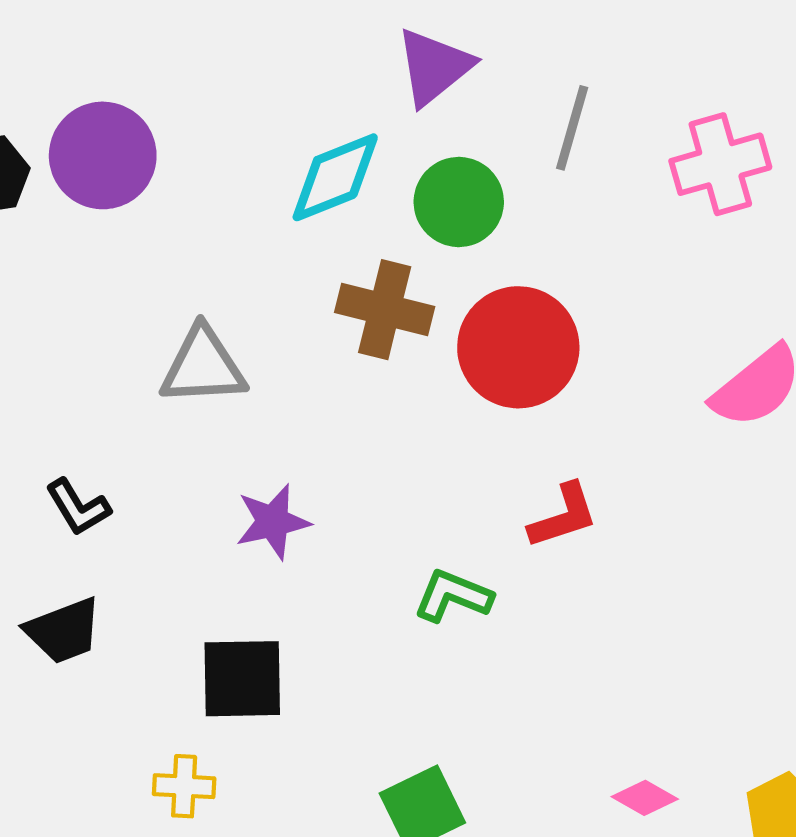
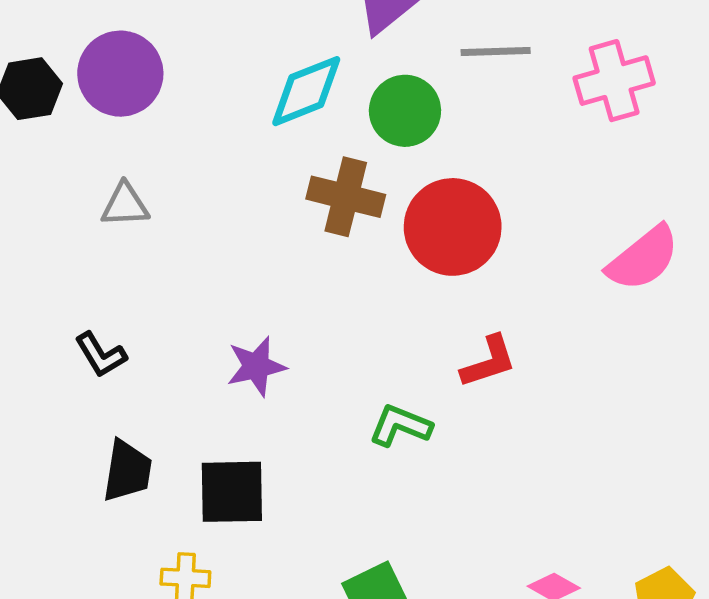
gray line: (572, 128) -> (496, 52), turned 72
gray triangle: (203, 366) -> (125, 205), moved, size x0.7
black trapezoid: (63, 631) -> (127, 471), moved, turned -60

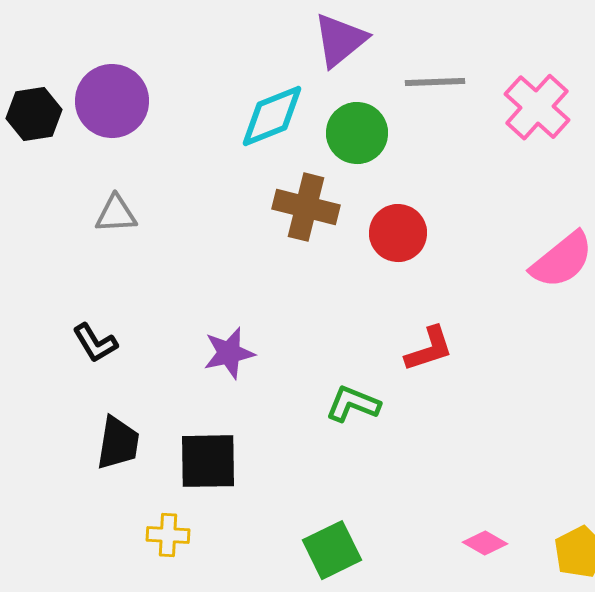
pink cross: (614, 81) -> (537, 107), turned -32
red circle: (453, 227) -> (398, 233), size x0.7

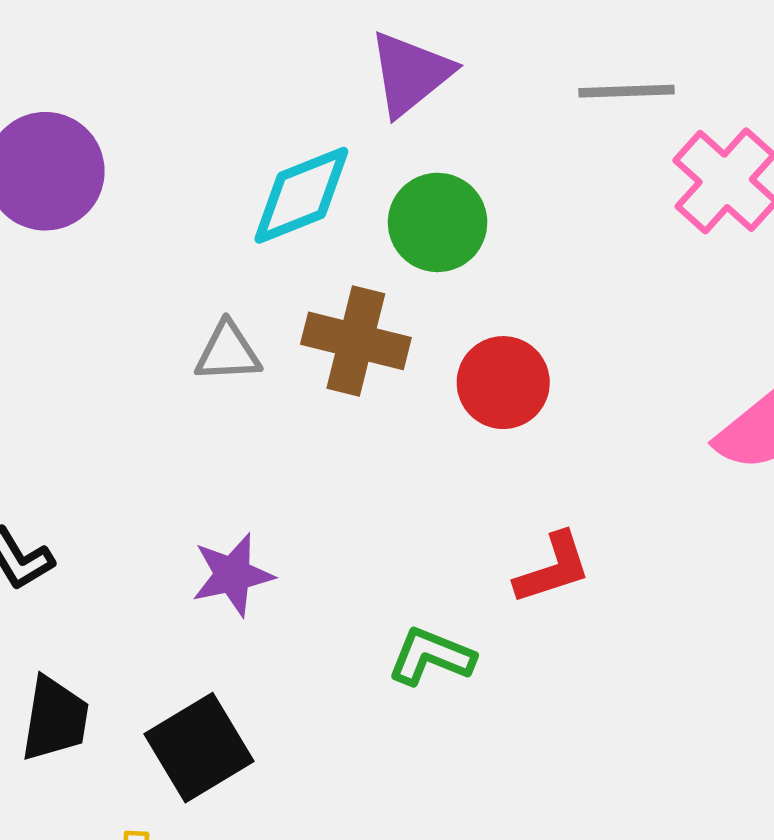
gray line: (435, 82) -> (626, 91), moved
gray triangle: (116, 214) -> (228, 352), moved
black square: (208, 461) -> (199, 748), turned -30

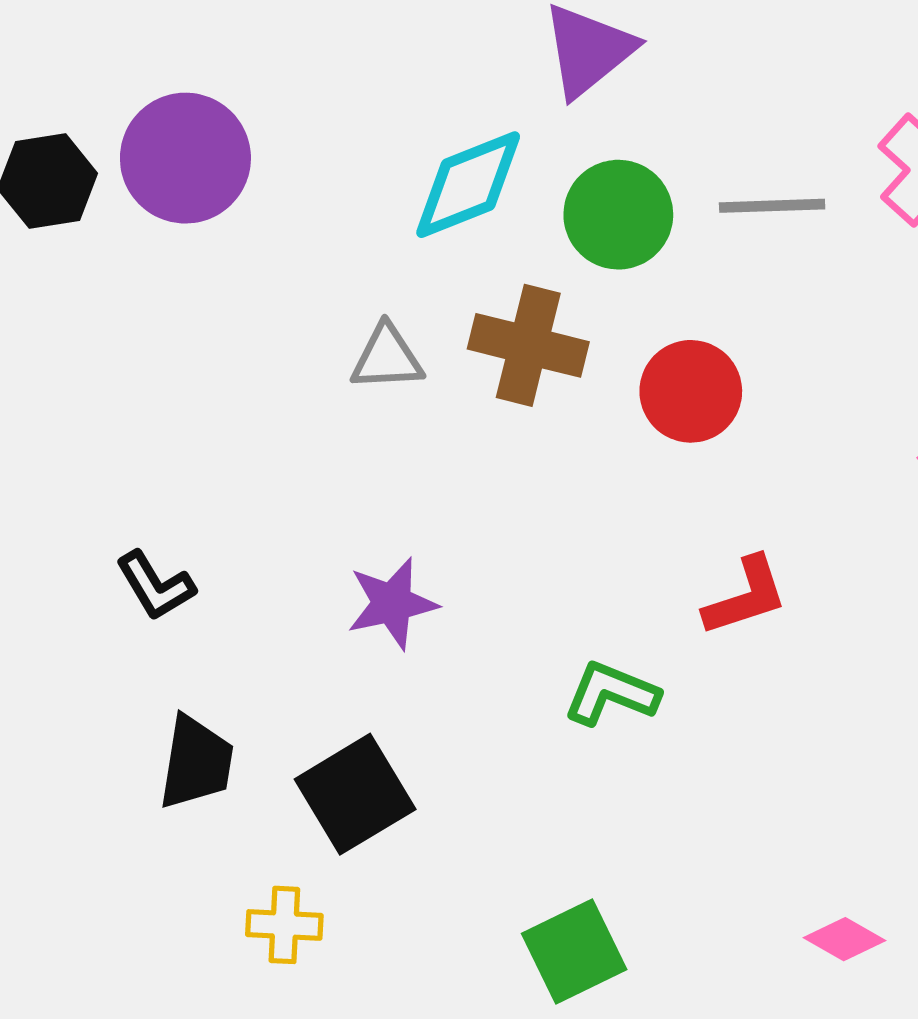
gray line: (626, 91) -> (772, 206), moved

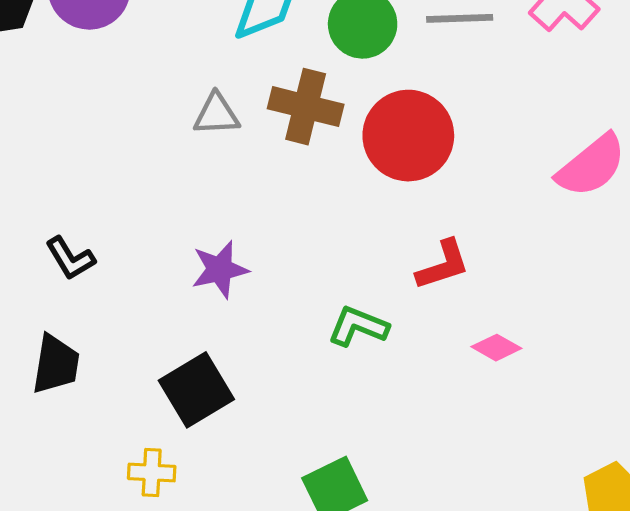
red circle: (691, 391) -> (408, 136), size x1.4
black trapezoid: (196, 762) -> (56, 364), moved
pink diamond: (845, 939) -> (496, 348), moved

